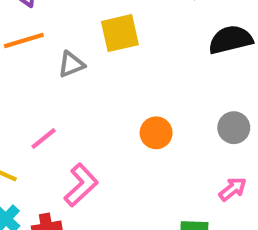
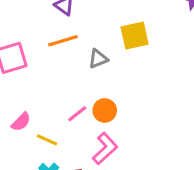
orange circle: (156, 133) -> (105, 110), moved

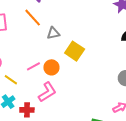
yellow square: (135, 36) -> (75, 51), moved, turned 36
orange line: (63, 41) -> (33, 18), turned 54

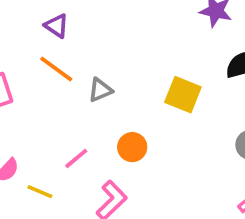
yellow square: (75, 51) -> (183, 95), moved
orange circle: (51, 67) -> (132, 147), moved

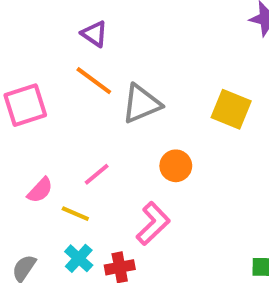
gray triangle: (100, 90) -> (141, 104), size x1.5
pink line: (76, 158) -> (97, 174), moved

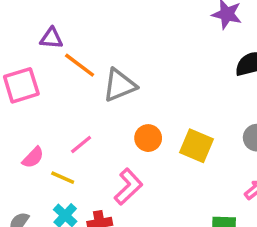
purple triangle: (94, 34) -> (51, 38), moved, turned -30
yellow square: (231, 109) -> (197, 146), moved

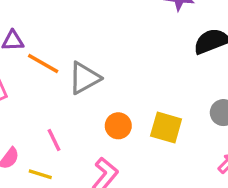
pink line: (81, 144) -> (54, 140), turned -70

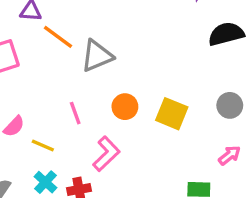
pink line: (54, 140) -> (75, 113), moved

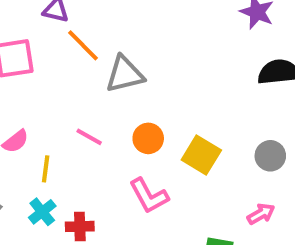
pink line: (75, 113) -> (89, 137), turned -50
yellow line: (43, 146) -> (46, 169), turned 65
pink L-shape: (106, 154) -> (149, 196), moved, turned 96

